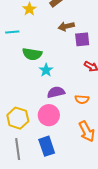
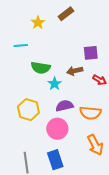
brown arrow: (66, 26) -> (75, 71), moved
orange semicircle: (82, 99) -> (90, 113), size x1.5
yellow hexagon: (18, 118) -> (28, 110), moved

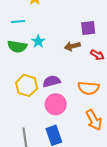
green semicircle: (41, 68) -> (17, 47), moved
cyan star: (55, 84) -> (38, 41), moved
purple semicircle: (64, 106) -> (52, 81), moved

